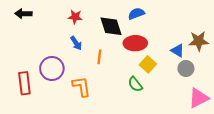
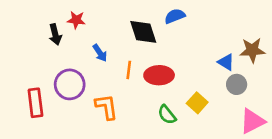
black arrow: (23, 14) -> (55, 34), moved, turned -105
red star: (75, 17) -> (76, 20), moved
red ellipse: (135, 43) -> (159, 75), moved
yellow square: (148, 64) -> (197, 103), moved
green semicircle: (135, 84) -> (167, 115), moved

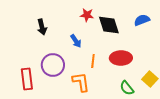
blue semicircle: (175, 16) -> (142, 20), moved
red star: (76, 20) -> (87, 15), moved
orange line: (129, 70) -> (93, 61), moved

